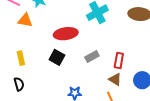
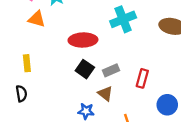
black square: (57, 57) -> (85, 69), moved
brown triangle: (115, 79) -> (105, 94), moved

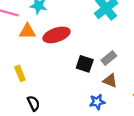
red ellipse: (83, 40) -> (56, 35), moved
yellow rectangle: (27, 63) -> (20, 73), moved

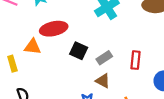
orange triangle: (27, 31) -> (32, 47), moved
black square: (85, 64) -> (79, 51), moved

